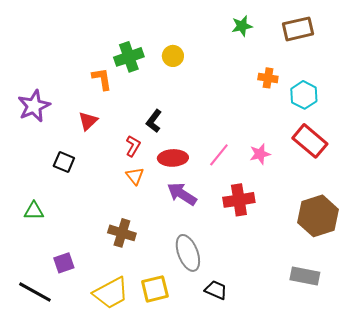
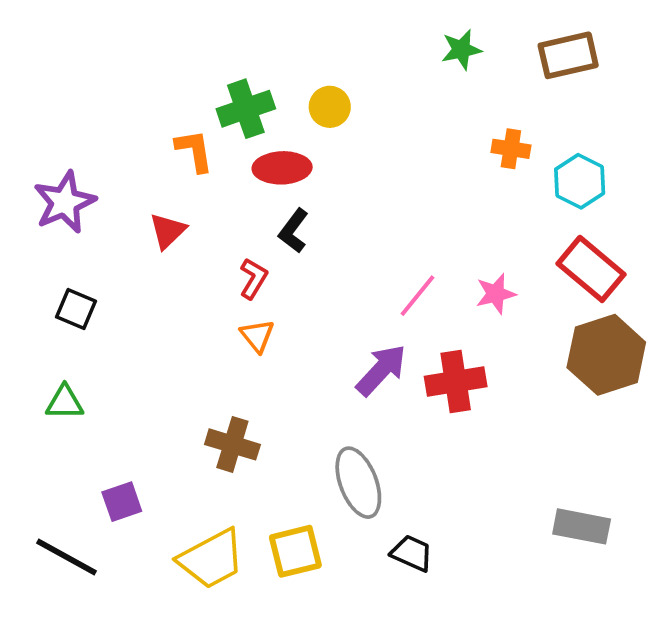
red ellipse: (173, 158) -> (282, 168), moved
black square: (64, 162) -> (76, 309), moved
purple arrow: (182, 194) -> (381, 370), moved, turned 100
brown hexagon: (318, 216) -> (606, 355), moved

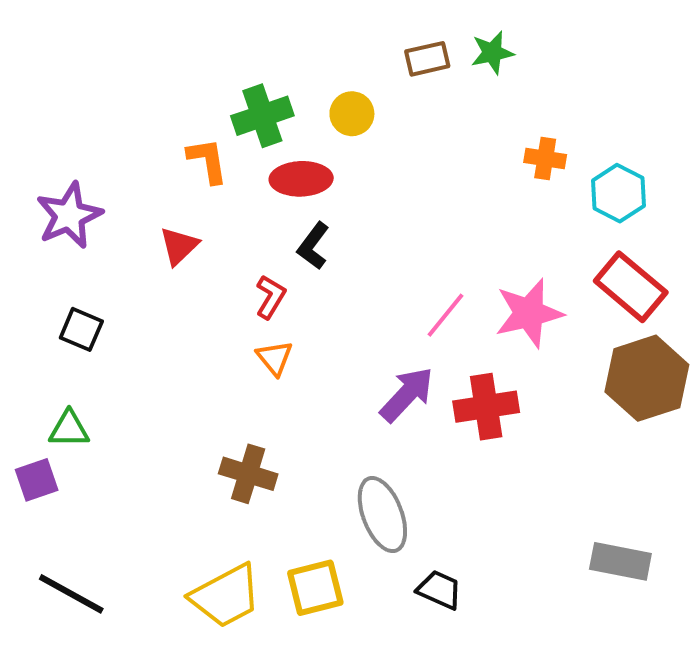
brown rectangle: (568, 55) -> (427, 59), moved, size x0.7
pink star: (496, 294) -> (529, 313), size x1.6
purple square: (122, 502) -> (37, 480), moved

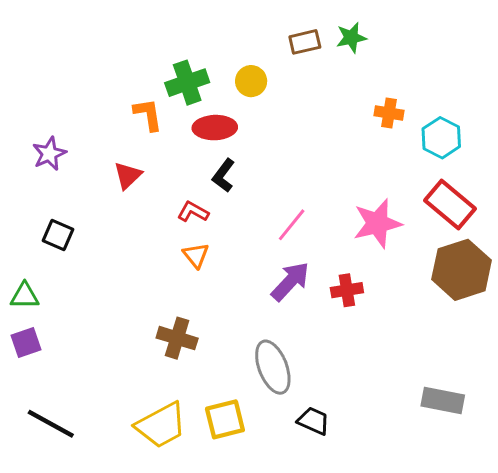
purple star: (69, 215) -> (49, 154), size x0.7
red L-shape: (271, 297) -> (193, 212), turned -92
pink line: (445, 315) -> (292, 225), moved
red cross: (486, 407) -> (347, 290), size x0.7
green triangle: (69, 429) -> (25, 296), moved

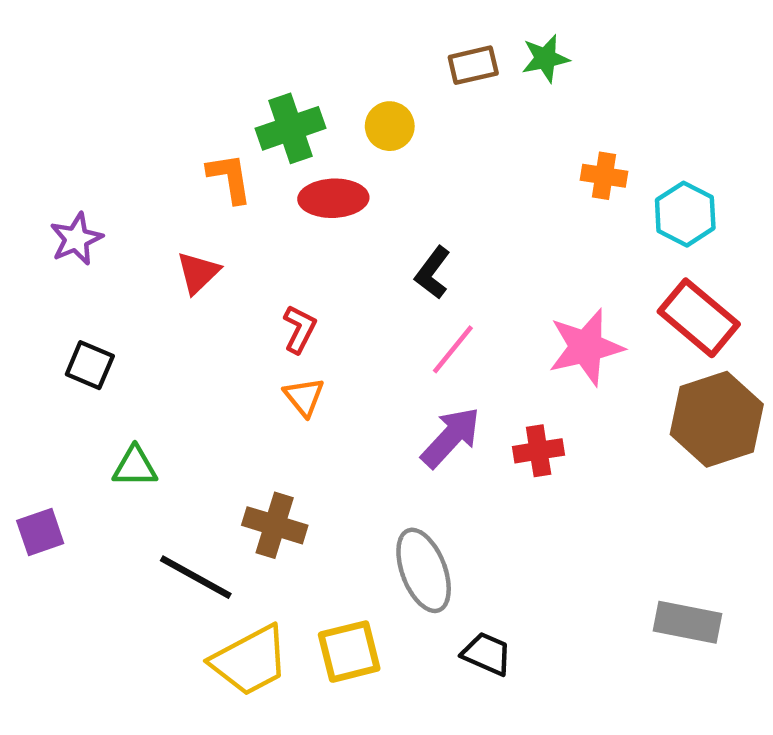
black L-shape: (223, 175) -> (433, 273), moved
red L-shape: (193, 212) -> (300, 329), turned 88
green triangle: (25, 296) -> (135, 467), moved
black line: (51, 424) -> (196, 577), moved

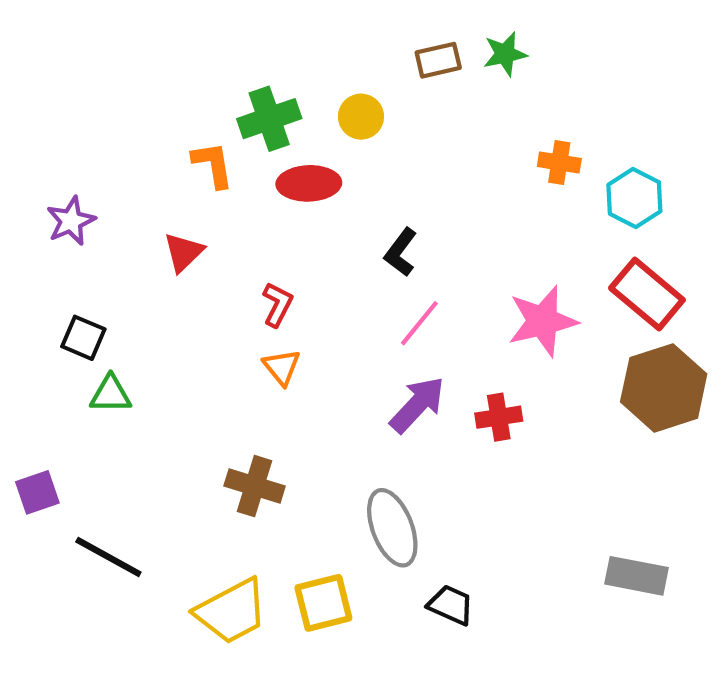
green triangle: (135, 467) -> (111, 394), moved
black line: (196, 577) -> (108, 557), moved

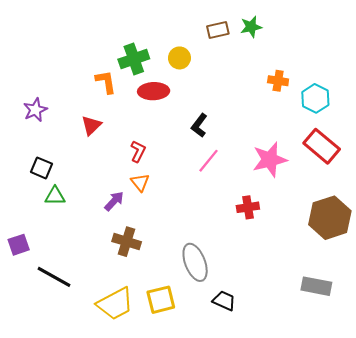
brown hexagon: (664, 388) -> (330, 218), moved
purple arrow: (417, 405) -> (114, 201), moved, size x0.7

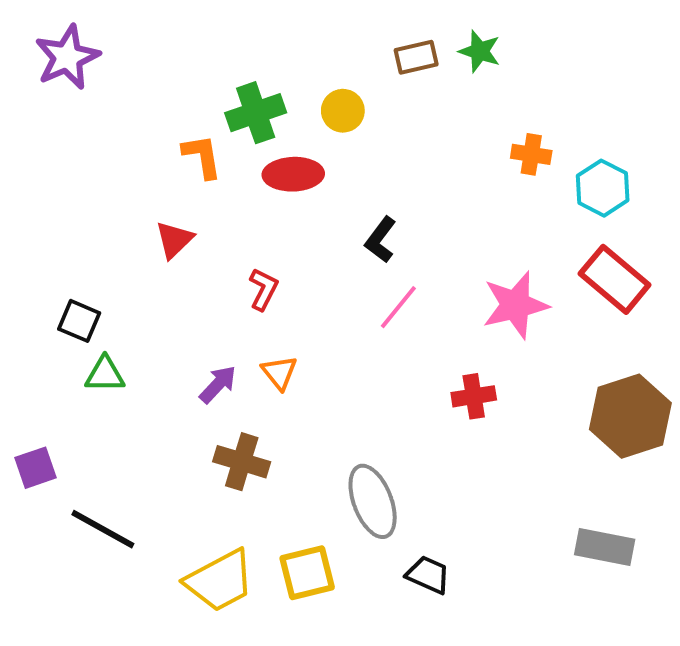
green star: (251, 27) -> (480, 51), turned 30
purple star: (35, 110) -> (67, 57), moved, size x1.4
orange triangle: (140, 182) -> (279, 372), moved

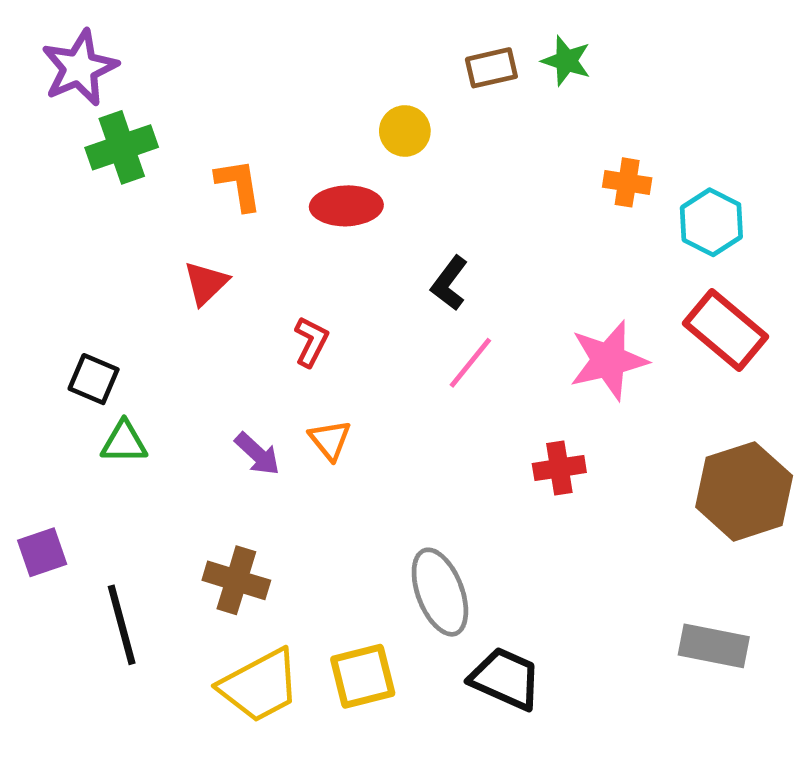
green cross: (256, 113) -> (122, 147), moved
purple arrow: (218, 384) -> (257, 454), turned 90
brown cross: (242, 462) -> (236, 580), moved
black line: (103, 529) -> (122, 625), turned 46
black trapezoid: (428, 575) -> (505, 679), size x1.4

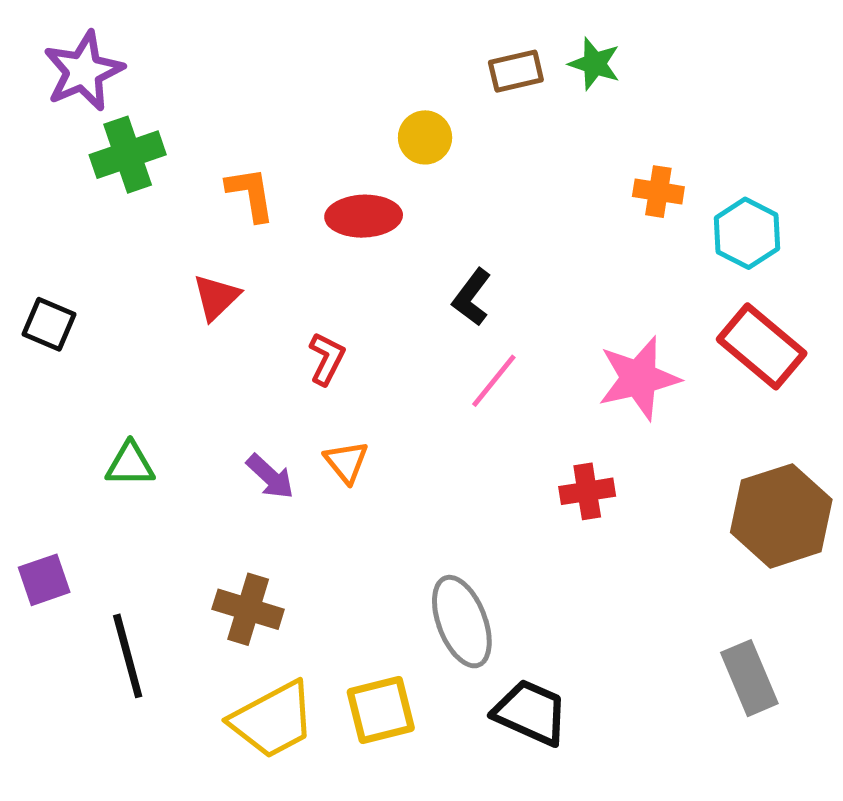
black square: (94, 379) -> (49, 324), moved
gray rectangle: (714, 646) -> (749, 678), turned 56

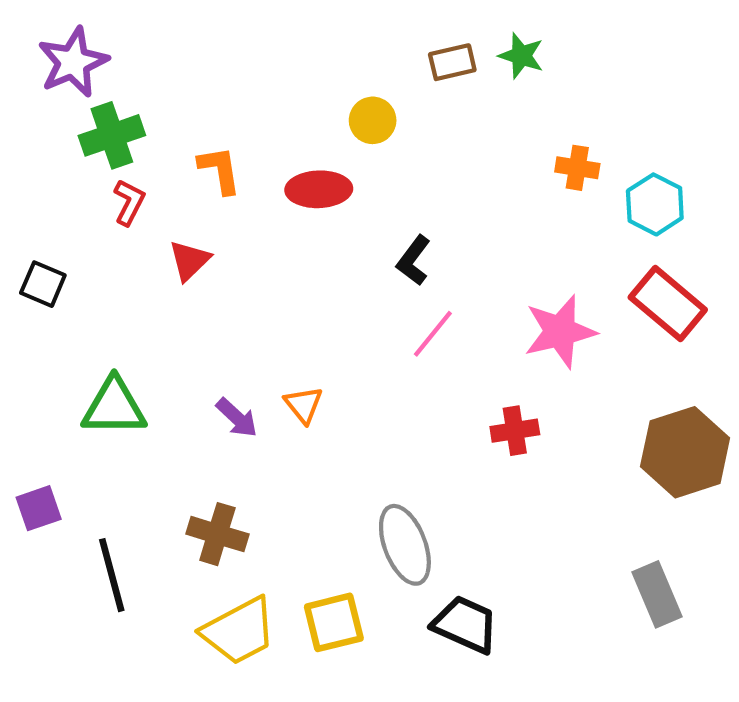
red L-shape: (327, 359) -> (129, 202), moved
green triangle: (130, 464) -> (114, 407), size x1.5

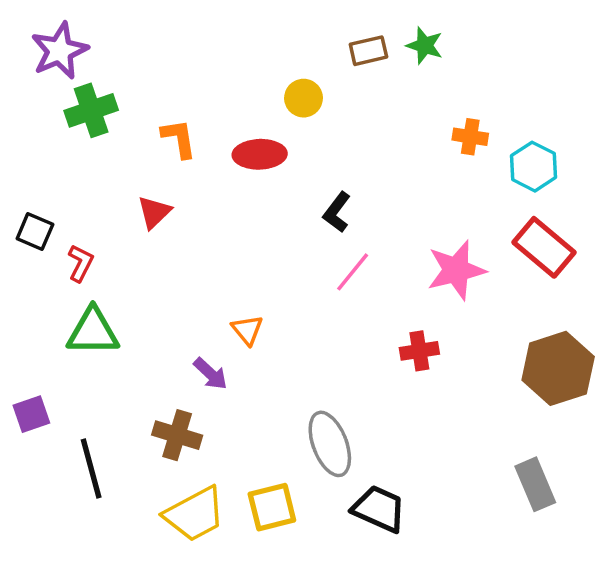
red L-shape: (129, 202) -> (81, 263), moved
purple arrow: (237, 418) -> (210, 374), moved

